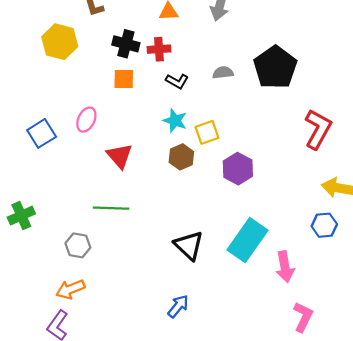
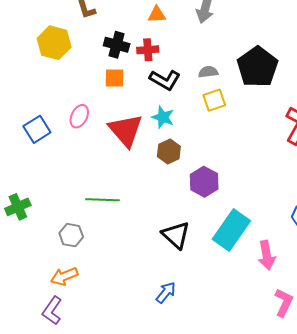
black L-shape: (177, 81) -> (165, 80), size x1.4
yellow square: (207, 132) -> (214, 100), moved
red triangle: (119, 156) -> (126, 130), moved, size x1.4
purple hexagon: (238, 169) -> (204, 182), moved

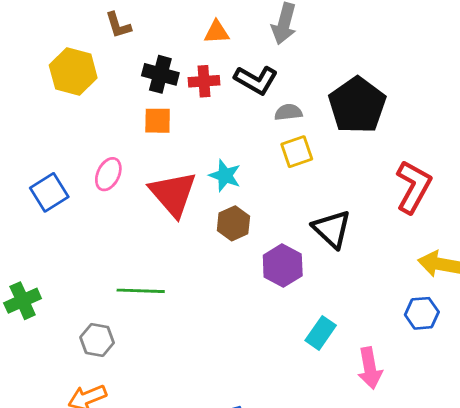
black L-shape: (165, 80) -> (256, 80), moved
cyan rectangle: (231, 230) -> (321, 333), size x0.6
black triangle: (176, 235) -> (332, 229), moved

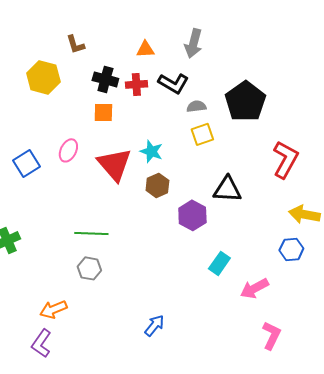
black triangle: (332, 229) -> (227, 189), turned -40
gray hexagon: (97, 340) -> (89, 268), moved
pink arrow: (370, 368) -> (254, 288), turned 72

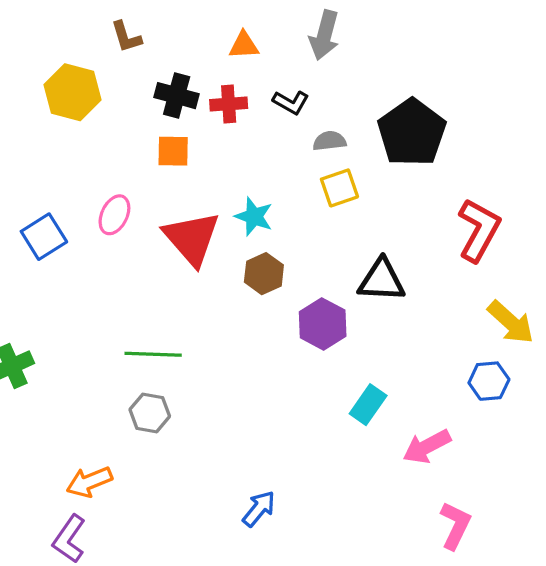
black L-shape: (173, 83) -> (291, 102), size x0.7
yellow arrow: (304, 214) -> (511, 322), turned -148

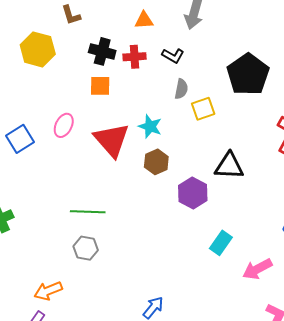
gray semicircle: (329, 141) -> (181, 89), moved, turned 108

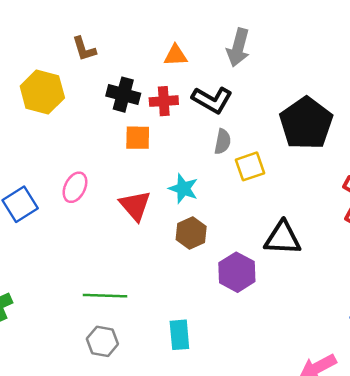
black L-shape: (173, 56) -> (212, 100), size x1.4
orange square: (100, 86) -> (138, 138), moved
red triangle: (112, 140) -> (135, 206), size x0.7
cyan rectangle: (221, 243) -> (179, 335), moved, turned -40

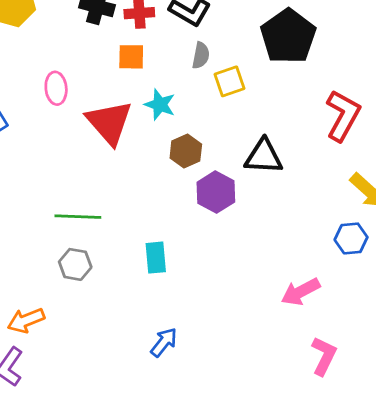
orange square: (138, 138) -> (131, 57), moved
pink ellipse: (75, 187) -> (56, 88), moved, turned -32
red triangle: (135, 206) -> (109, 122), size x1.4
brown hexagon: (191, 233) -> (186, 151), moved

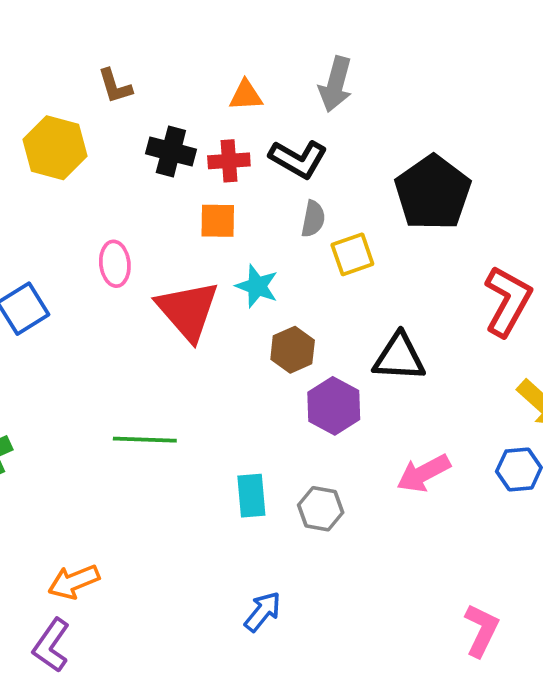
gray hexagon: (75, 264) -> (321, 509), moved
pink arrow: (301, 292) -> (423, 473), moved

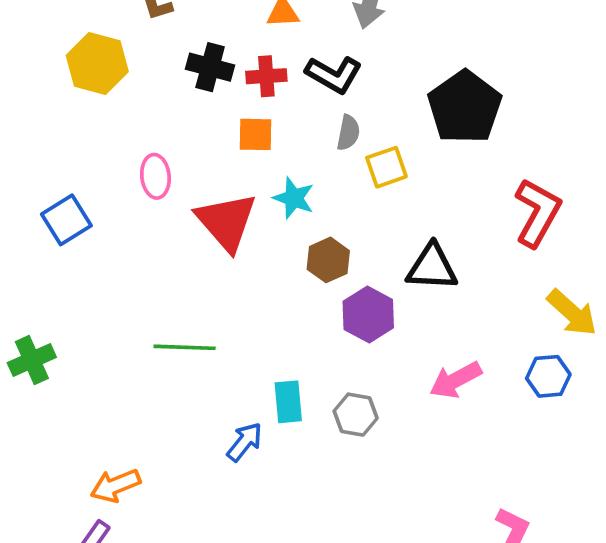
blue arrow: (263, 612) -> (245, 442), moved

